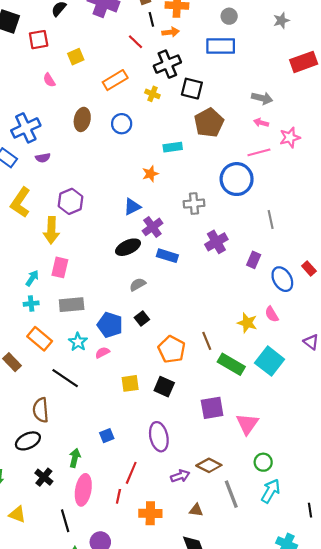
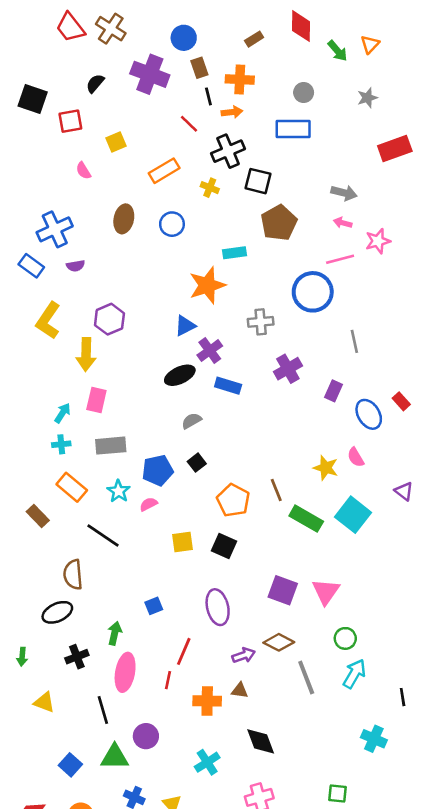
orange star: (150, 174) -> (207, 285), size x1.8
blue pentagon: (110, 325) -> (158, 470), turned -30
purple square: (212, 408) -> (283, 590), moved, turned 30
black cross: (44, 477) -> (77, 657), turned 30
brown triangle: (196, 510) -> (240, 691), moved

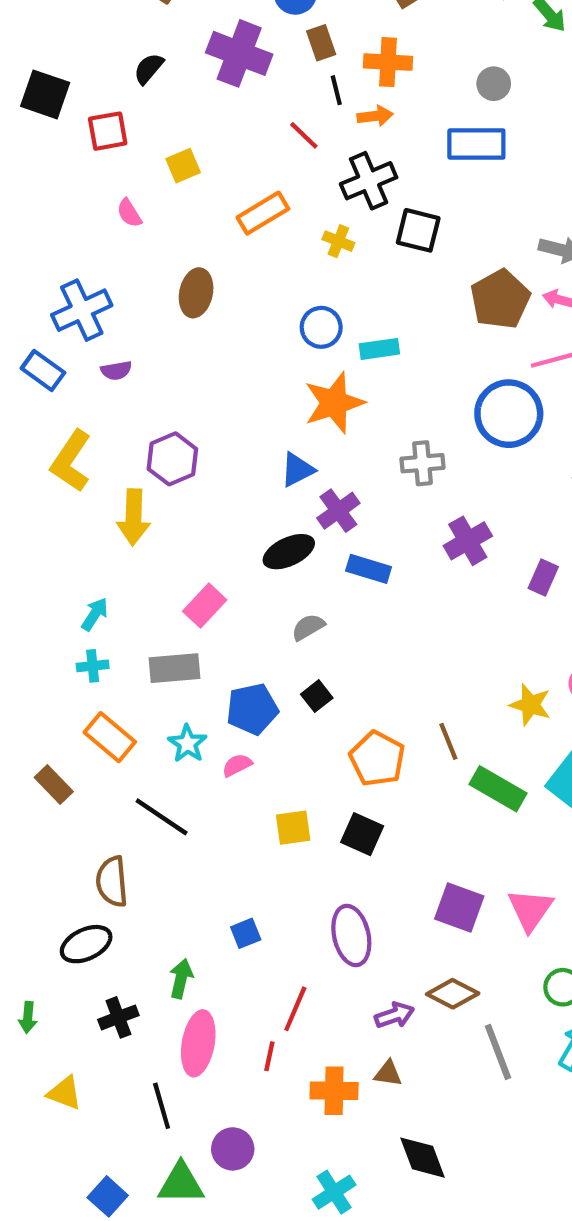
brown pentagon: (279, 223) -> (500, 299), moved
blue circle: (172, 224) -> (321, 327), moved
pink rectangle: (96, 400) -> (205, 606), moved, turned 30

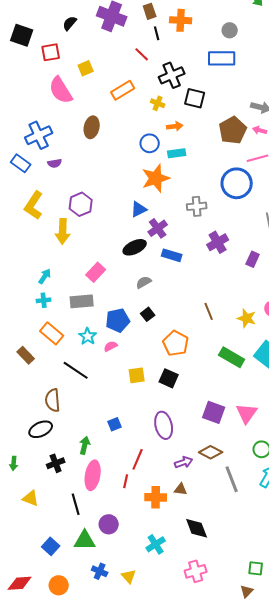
orange arrow: (375, 116) -> (175, 126), moved
pink semicircle: (129, 213) -> (61, 90), size x2.0
brown line: (448, 741) -> (209, 311), moved

